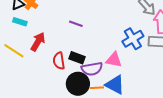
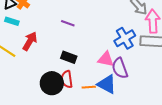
red semicircle: (59, 61) -> (67, 79), moved
purple semicircle: (92, 69) -> (120, 68), moved, turned 80
black circle: (78, 84) -> (52, 83), moved

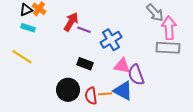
blue cross: (125, 38) -> (111, 40), moved
red arrow: (30, 41) -> (71, 22), moved
red semicircle: (67, 79) -> (91, 96), moved

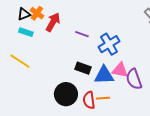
red arrow: (71, 22) -> (53, 22), moved
blue triangle: (123, 91) -> (104, 75), moved, turned -30

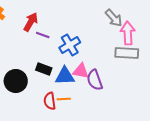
red arrow: (53, 22) -> (31, 22), moved
black circle: (66, 94) -> (16, 81), moved

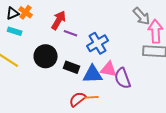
black circle: (16, 81) -> (46, 56), moved
red semicircle: (50, 101) -> (78, 99), turned 60

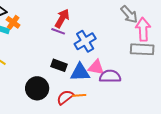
orange cross: (26, 12) -> (13, 22), moved
red arrow: (59, 20) -> (62, 18), moved
black circle: (46, 56) -> (37, 88), moved
purple semicircle: (123, 78) -> (110, 76), turned 110

